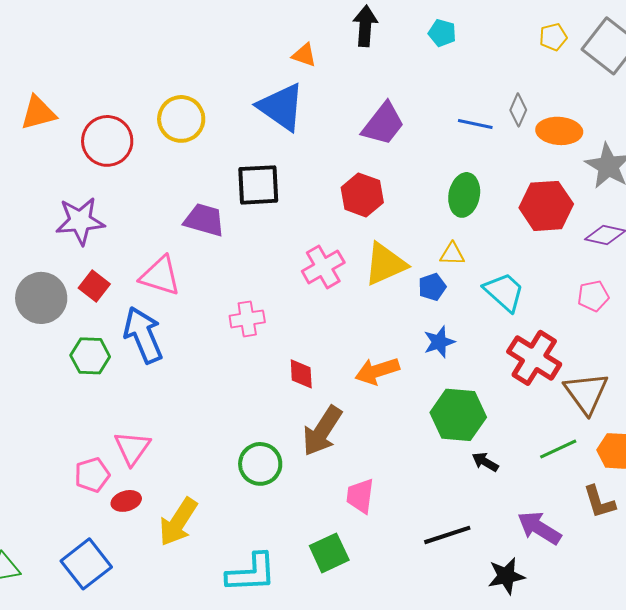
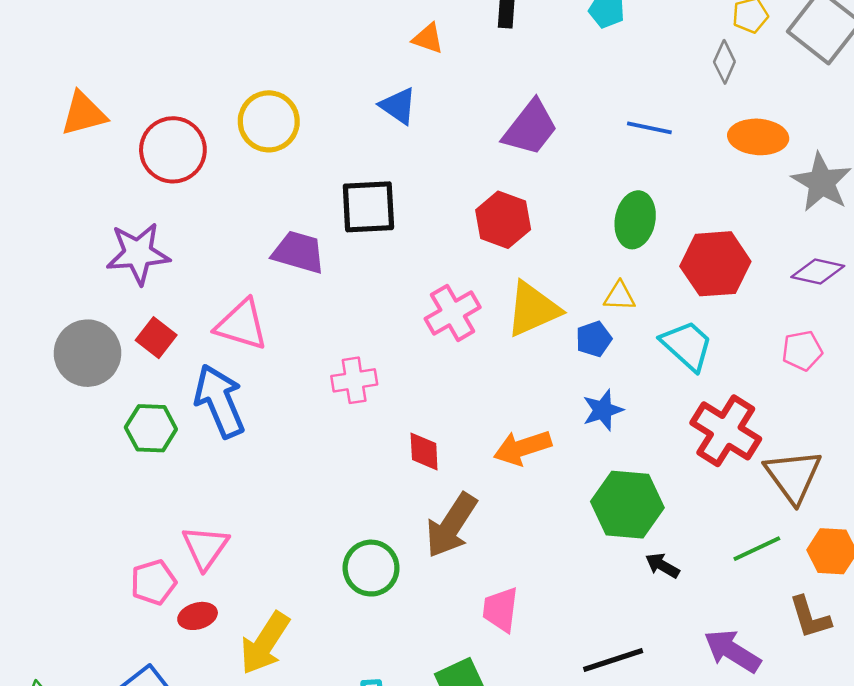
blue triangle: (281, 107) -> (398, 106), size x0.6
gray diamond: (518, 110) -> (724, 62), moved
red hexagon: (546, 206) -> (715, 264), moved

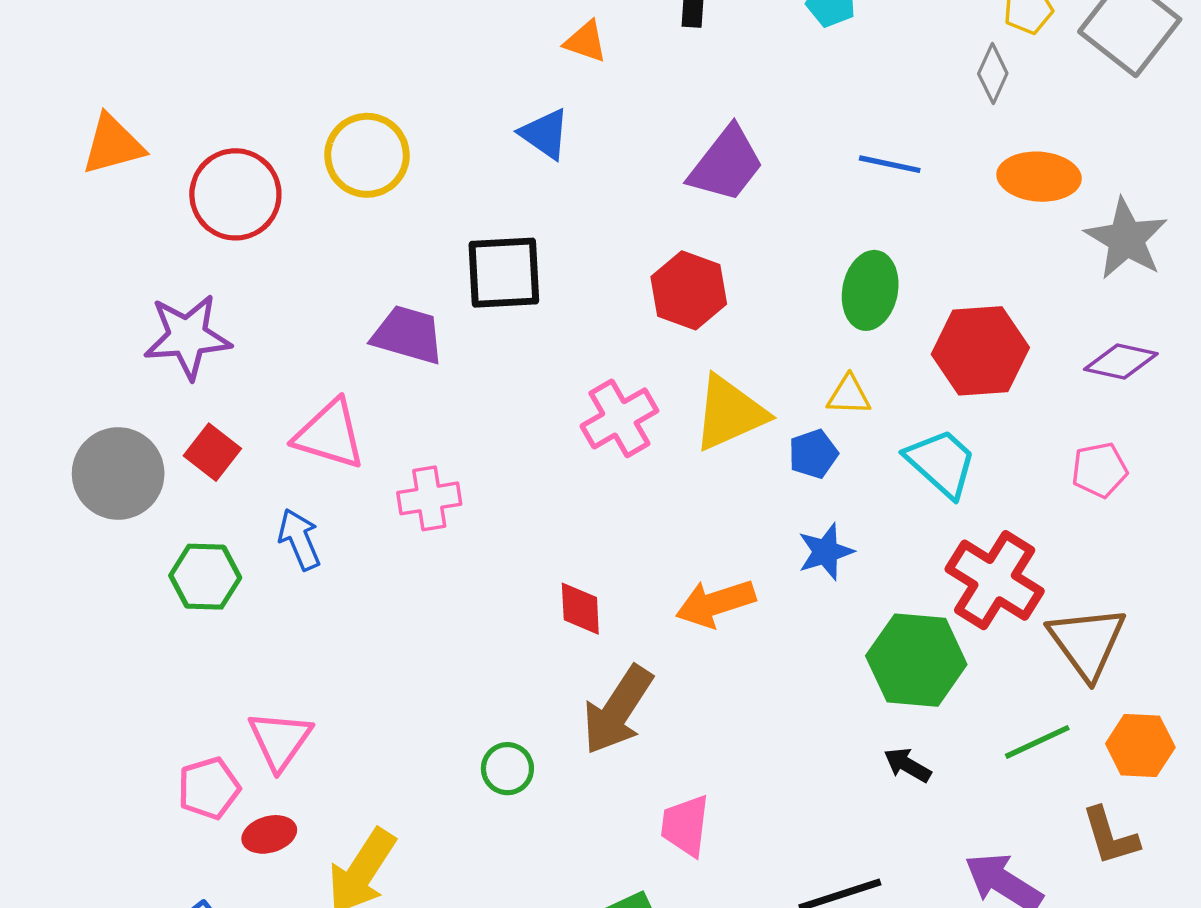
pink cross: (354, 380) -> (429, 498), moved
blue arrow: (220, 401) -> (299, 539), size x0.6
green hexagon: (627, 505) -> (916, 660), moved
green circle: (371, 568) -> (507, 769), size x0.7

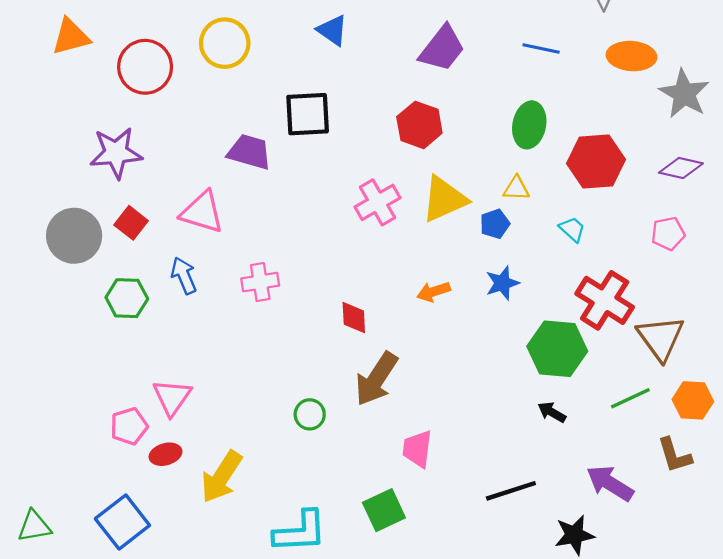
cyan trapezoid: (941, 463) -> (572, 229), size x0.6
pink cross: (429, 498) -> (260, 282), moved
orange arrow: (715, 603) -> (433, 292), moved, size x0.7

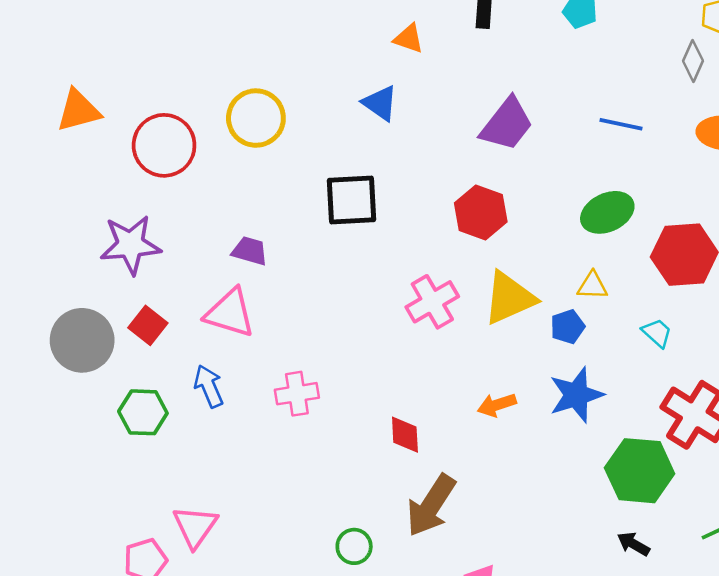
green ellipse: (529, 125) -> (607, 212), turned 54
purple trapezoid: (249, 152) -> (250, 251), moved, size x0.7
blue star: (502, 283) -> (576, 395), size x1.4

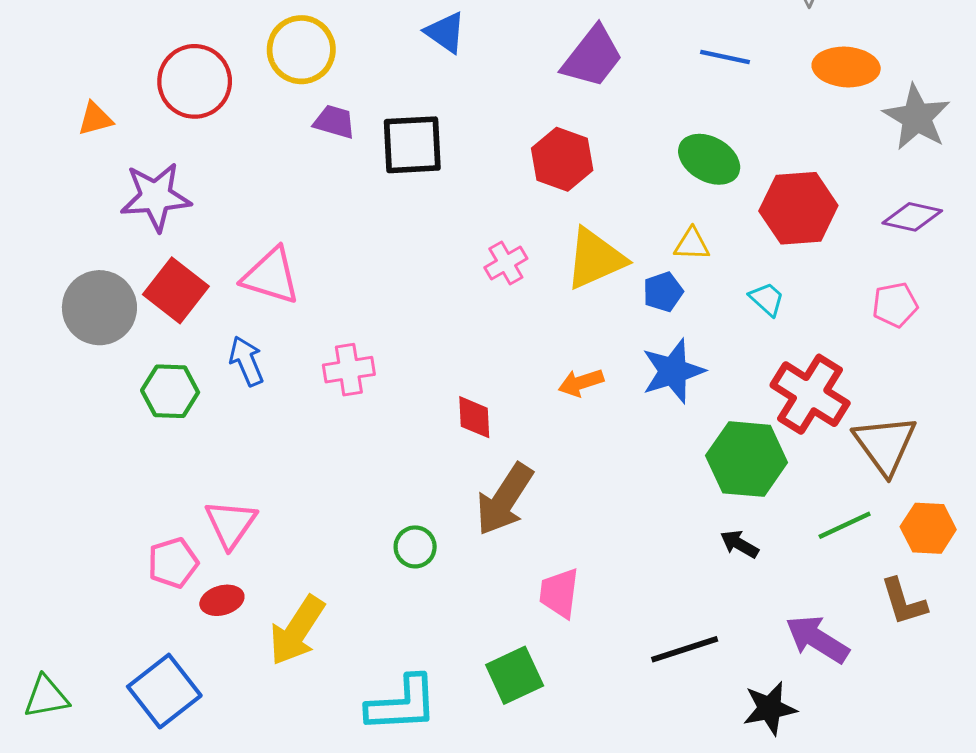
orange triangle: (78, 111) -> (95, 119), moved, size x0.7
green ellipse: (607, 212) -> (709, 159), turned 54
purple trapezoid: (250, 251) -> (334, 122), moved
pink cross: (432, 302) -> (506, 263), size x0.7
red square: (148, 325) -> (176, 290), size x1.4

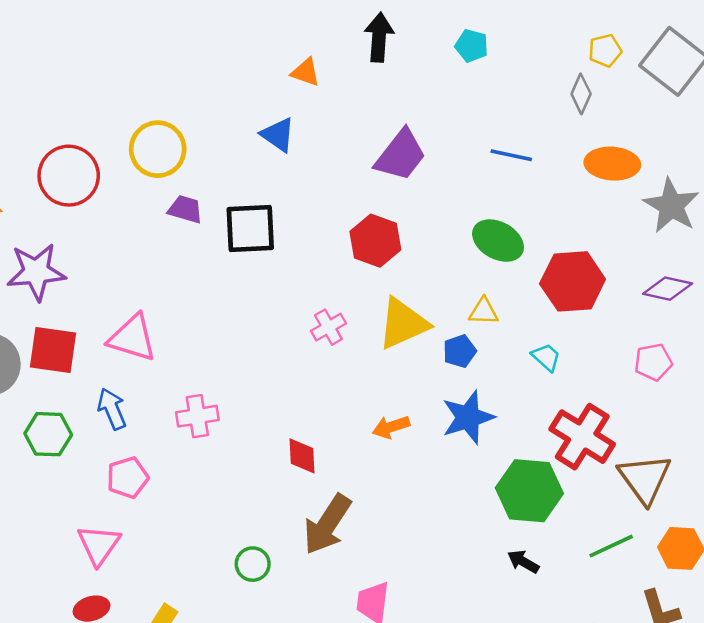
red square: (176, 290) -> (53, 350), turned -30
pink pentagon: (173, 563) -> (128, 477), moved

